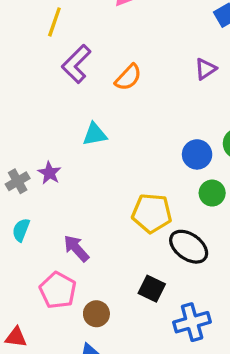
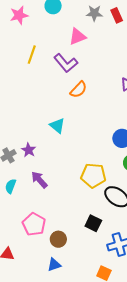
purple L-shape: (76, 64) -> (66, 63), moved, turned -85
cyan triangle: (95, 134) -> (57, 126), turned 49
purple arrow: (76, 248) -> (39, 180), moved

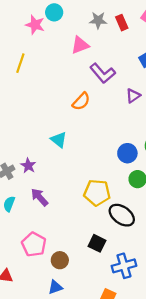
pink star: (19, 15) -> (35, 25), moved, turned 30
yellow line: (32, 55) -> (20, 63), moved
purple L-shape: (66, 63) -> (103, 73), moved

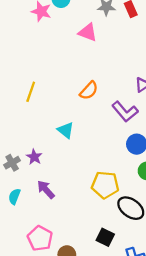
pink triangle: (80, 45) -> (88, 32), turned 42
yellow line: (20, 63) -> (31, 92), moved
purple L-shape: (103, 73) -> (125, 112), moved

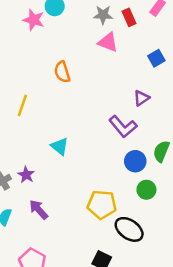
pink triangle: (88, 32) -> (108, 42), moved
orange semicircle: (89, 91) -> (62, 72), moved, turned 120

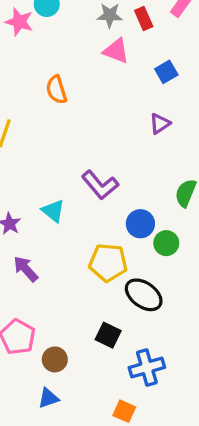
blue square: (156, 58) -> (166, 72), moved
purple L-shape: (123, 126) -> (100, 185), moved
cyan triangle: (60, 146) -> (53, 211), moved
blue circle: (135, 161) -> (140, 224), moved

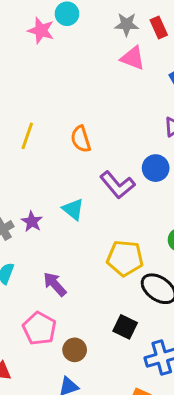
orange semicircle: (56, 90) -> (81, 139), moved
blue circle: (140, 224) -> (156, 168), moved
purple arrow: (26, 269) -> (55, 284), moved

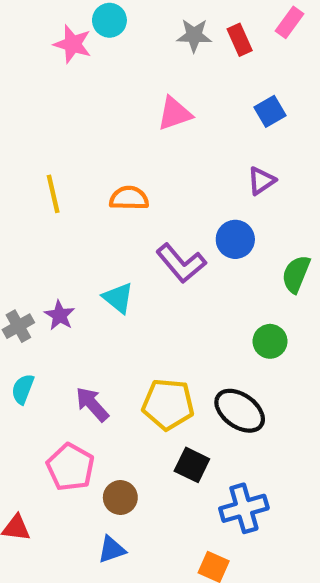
pink triangle: (133, 58) -> (175, 114), moved, turned -40
yellow line: (27, 136) -> (53, 194), turned -32
orange semicircle: (81, 139) -> (129, 198), turned 108
yellow pentagon: (125, 258) -> (168, 404), moved

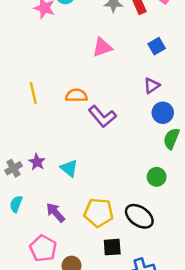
blue circle: (235, 239) -> (163, 113), moved
purple L-shape: (181, 263) -> (102, 116), moved
cyan triangle: (118, 298) -> (69, 168), moved
black square: (192, 465) -> (112, 247), turned -30

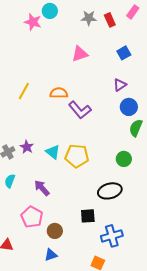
yellow line: (33, 93) -> (24, 91), turned 42
yellow pentagon: (99, 213) -> (77, 156), moved
black ellipse: (139, 216) -> (110, 191), turned -50

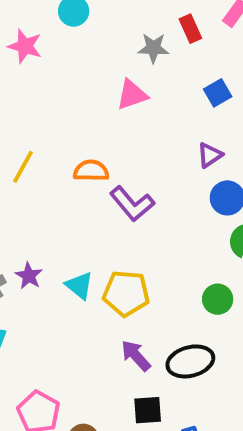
gray star: (89, 18) -> (153, 48), moved
pink star: (33, 22) -> (25, 46), moved
purple arrow: (42, 188) -> (136, 356), moved

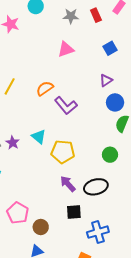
gray star: (153, 48) -> (71, 16), moved
orange semicircle: (91, 171) -> (45, 88), turned -36
cyan triangle: (79, 286) -> (39, 137), moved

